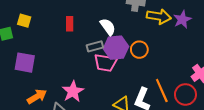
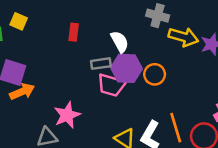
orange arrow: (37, 96) -> (22, 91), moved

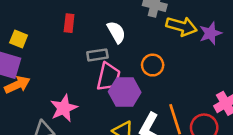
yellow square: (19, 21) -> (19, 39), moved
purple hexagon: (126, 68) -> (125, 92), moved
pink trapezoid: (111, 85) -> (109, 77), turned -92

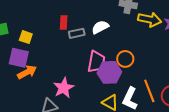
white semicircle: (116, 32) -> (100, 27), turned -84
gray rectangle: (97, 55) -> (77, 33), moved
orange circle: (153, 65) -> (125, 59), moved

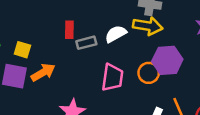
yellow arrow: (150, 20) -> (148, 26), moved
orange arrow: (27, 72) -> (43, 72), moved
purple hexagon: (109, 72) -> (167, 60), moved

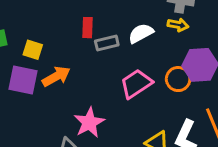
yellow arrow: (148, 26) -> (178, 25), size x0.6
pink trapezoid: (112, 78) -> (136, 84), turned -132

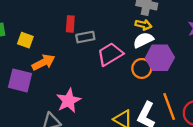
white semicircle: (141, 33) -> (143, 40), moved
purple square: (23, 80) -> (20, 80), moved
pink trapezoid: (136, 84) -> (110, 54), moved

